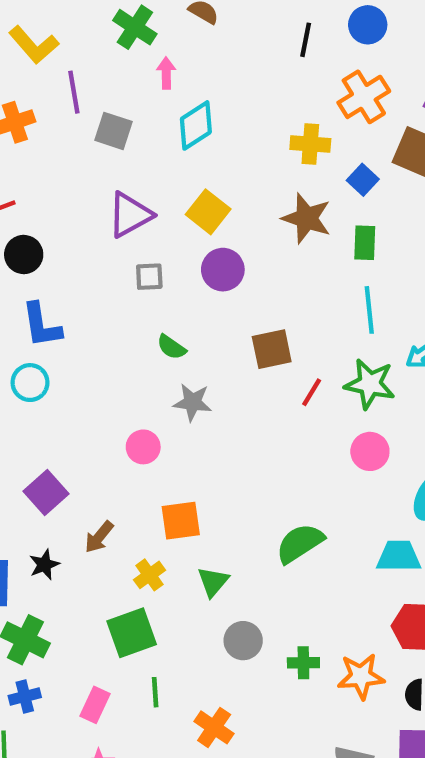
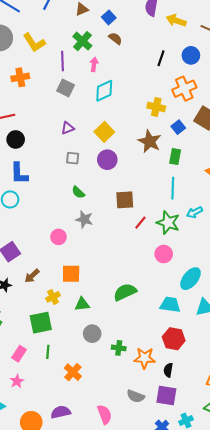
purple line: (74, 92) -> (62, 61), moved
purple triangle: (130, 215) -> (68, 128), size x0.6
green triangle: (213, 582) -> (82, 304), turned 35

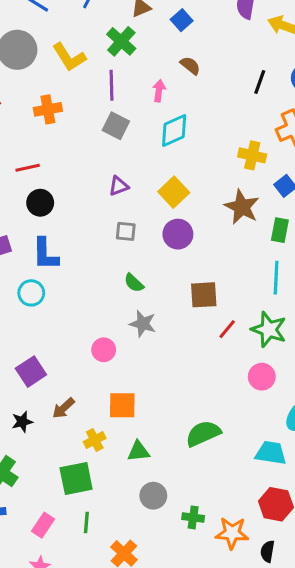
brown semicircle: (115, 38) -> (190, 66), moved
green cross: (82, 41) -> (121, 41), moved

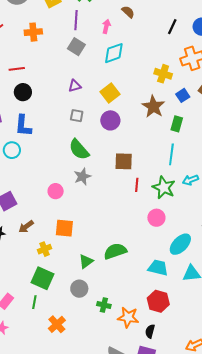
green semicircle: (134, 283) -> (79, 150), size x1.6
gray star: (143, 324) -> (82, 177), turned 30
red line: (227, 329) -> (137, 185), turned -40
green triangle: (138, 451) -> (86, 261), moved, turned -35
green square: (76, 479) -> (43, 278), moved, turned 30

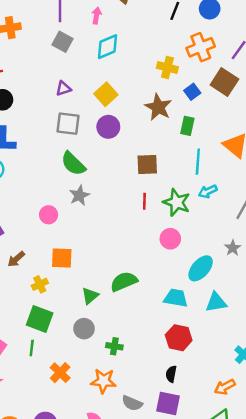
gray square: (77, 116) -> (68, 124), size x1.5
cyan line: (171, 154) -> (198, 162), moved
brown square: (124, 161) -> (147, 165), moved
orange star: (128, 317) -> (103, 381), moved

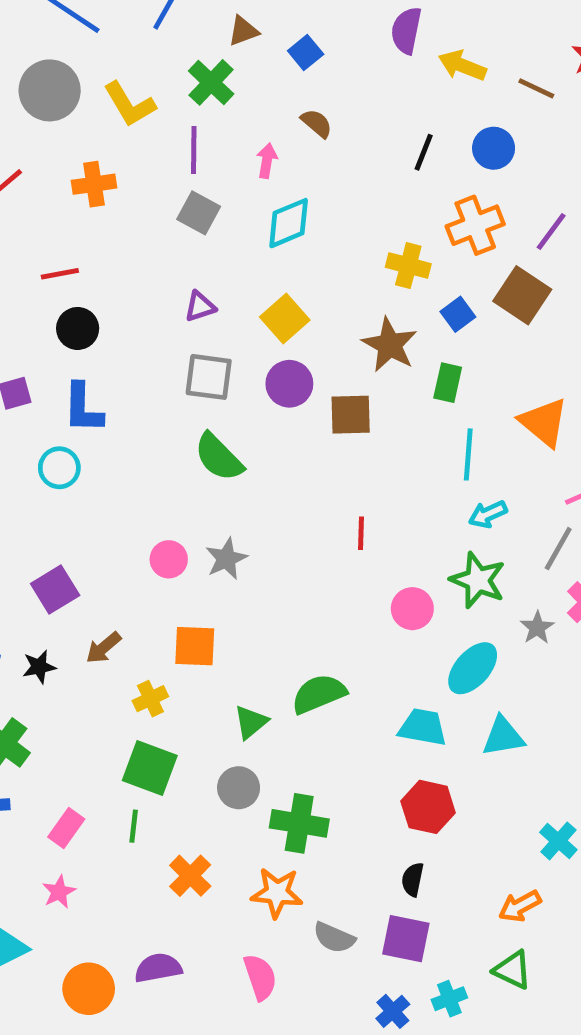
brown square: (147, 165) -> (351, 415), moved
gray star: (79, 195) -> (226, 559), moved
green star: (177, 202) -> (478, 580), moved
green cross: (114, 346) -> (299, 823), size x1.6

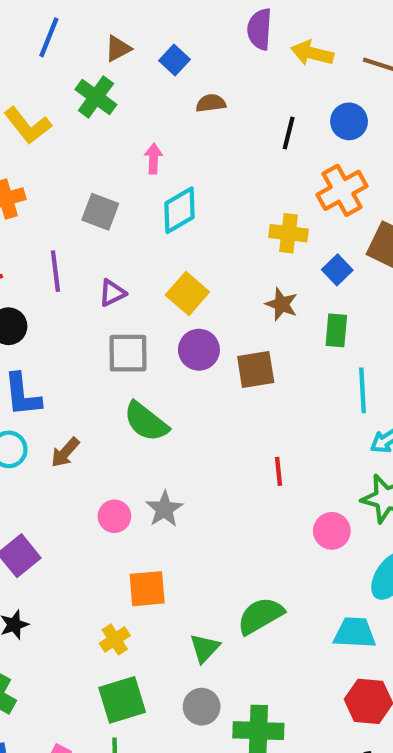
brown semicircle: (317, 123) -> (211, 103), moved, turned -40
purple line: (194, 150) -> (55, 271), moved
brown star: (390, 345) -> (282, 304), size x0.7
brown arrow: (104, 648) -> (65, 452), moved
green square: (150, 768) -> (122, 700), turned -30

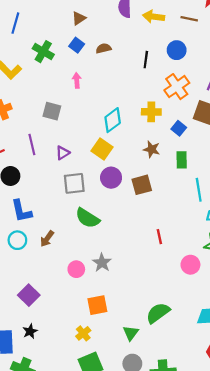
brown triangle: (118, 49) -> (79, 18), moved
blue square: (175, 60) -> (77, 45), moved
cyan diamond: (180, 210) -> (113, 120), moved

